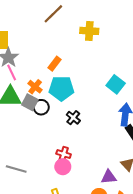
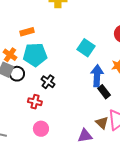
orange rectangle: (54, 64) -> (27, 32), turned 40
red cross: (64, 154) -> (35, 102), moved

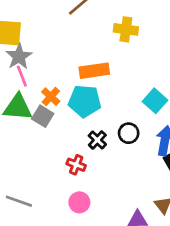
orange rectangle: (27, 32) -> (94, 71), moved, size x1.5
black circle: (17, 74) -> (129, 133), moved

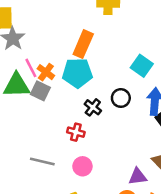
orange rectangle: (94, 71) -> (83, 44), turned -52
pink line: (22, 76) -> (31, 68), moved
gray line: (19, 201) -> (42, 161), moved

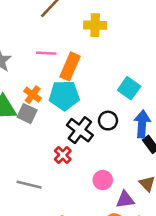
pink line: (31, 68) -> (46, 53), moved, turned -60
black cross: (93, 107) -> (80, 130), size x1.5
red cross: (76, 132) -> (63, 155), turned 30
pink circle: (82, 166) -> (103, 180), moved

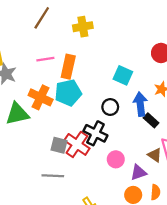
orange cross: (33, 95) -> (41, 97), size x1.5
gray square: (27, 114) -> (59, 145), moved
black cross: (80, 130) -> (95, 133), moved
red cross: (63, 155) -> (77, 144), size x1.6

